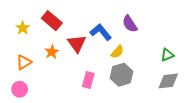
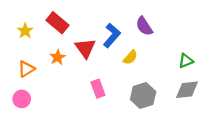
blue L-shape: (101, 32) -> (112, 35), turned 80
gray hexagon: (121, 75) -> (143, 95), moved
pink rectangle: (88, 80) -> (98, 89), turned -35

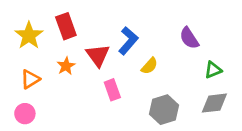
red rectangle: (58, 23) -> (66, 26), turned 30
purple semicircle: (144, 26) -> (189, 38), moved
yellow star: (25, 31) -> (29, 35), size x1.5
pink rectangle: (98, 89) -> (112, 90), moved

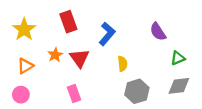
red rectangle: (66, 26) -> (68, 22), moved
red triangle: (98, 55) -> (79, 58), moved
yellow semicircle: (149, 66) -> (123, 64), moved, turned -48
pink rectangle: (112, 90) -> (74, 94), moved

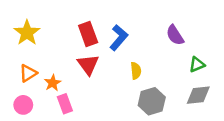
red rectangle: (68, 22) -> (88, 34), moved
orange star: (55, 55) -> (53, 83), moved
pink rectangle: (74, 94) -> (65, 104), moved

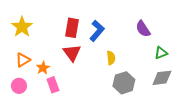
red rectangle: (88, 34) -> (72, 28), turned 30

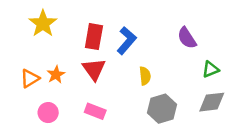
yellow star: (22, 27) -> (43, 24), moved
orange star: (43, 68) -> (56, 75), moved
pink rectangle: (53, 85) -> (95, 111), moved, turned -49
pink circle: (19, 86) -> (48, 113), moved

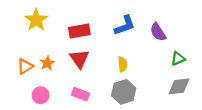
red rectangle: (94, 37) -> (79, 31), turned 70
blue L-shape: (127, 41) -> (125, 25), moved, turned 30
gray hexagon: (162, 109) -> (124, 92), moved

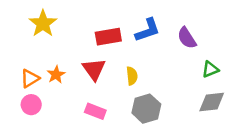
red rectangle: (79, 31) -> (108, 37), moved
yellow semicircle: (123, 64) -> (132, 76), moved
pink circle: (41, 95) -> (31, 105), moved

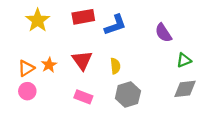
blue L-shape: (148, 30) -> (115, 25), moved
red rectangle: (108, 37) -> (83, 17), moved

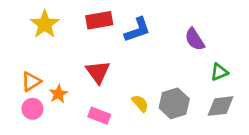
orange star: (49, 65) -> (58, 94), moved
yellow semicircle: (115, 66) -> (140, 103), moved, turned -35
gray hexagon: (128, 95) -> (174, 103), moved

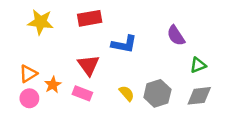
yellow star: (45, 24) -> (40, 22), turned -30
blue L-shape: (137, 30) -> (124, 44), moved, turned 30
pink rectangle: (99, 116) -> (82, 93), moved

